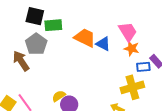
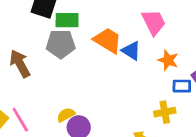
pink trapezoid: (128, 32) -> (154, 22), moved
gray pentagon: (36, 44) -> (61, 44), moved, turned 30
yellow cross: (132, 87) -> (165, 112), size x0.7

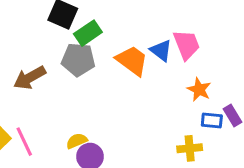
green rectangle: (67, 20) -> (88, 33), turned -40
blue triangle: (131, 51) -> (161, 51), moved
brown arrow: (20, 64) -> (30, 78), turned -96

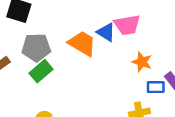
green rectangle: (88, 33) -> (41, 71), moved
pink trapezoid: (187, 45) -> (127, 25), turned 108

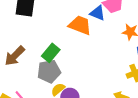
gray pentagon: (36, 48) -> (49, 71), moved

